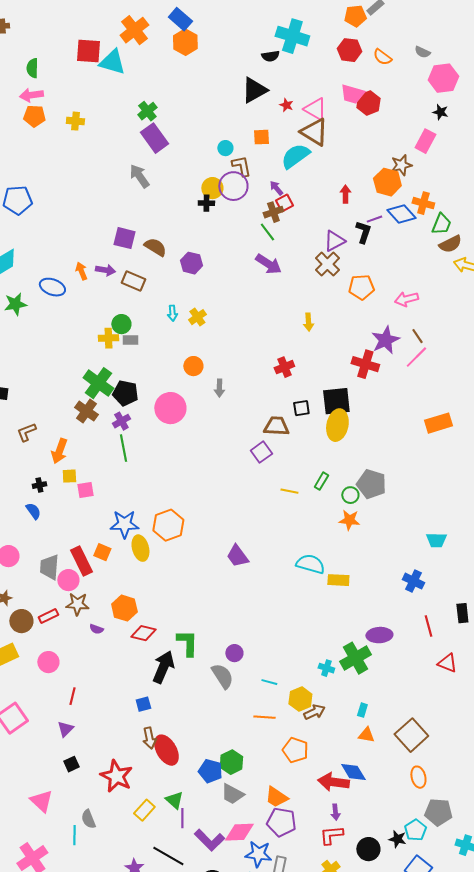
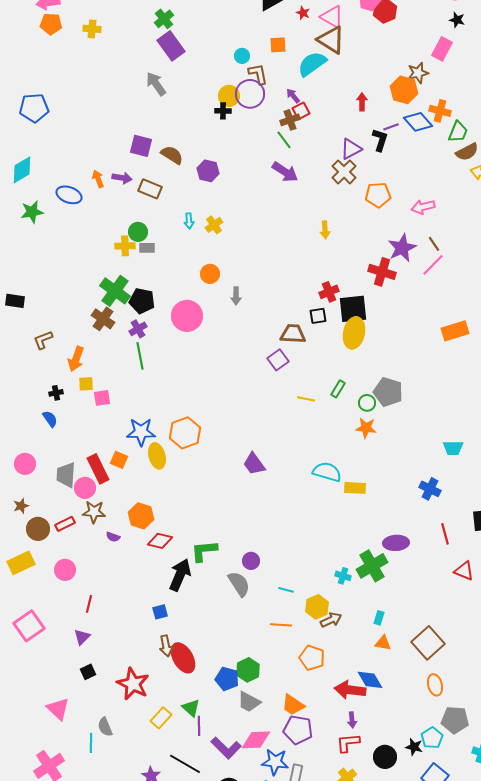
red cross: (284, 367) -> (329, 292), moved
green L-shape: (187, 643) -> (204, 551), turned -96

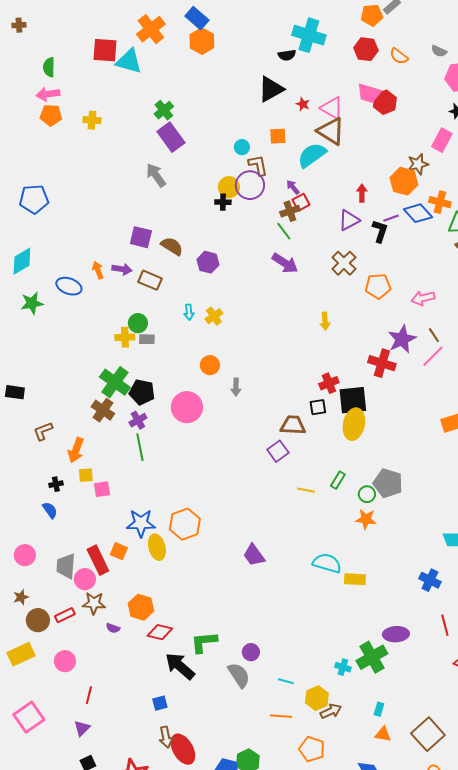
purple triangle: (351, 149) -> (349, 220), moved
black arrow: (180, 575) -> (180, 666), turned -72

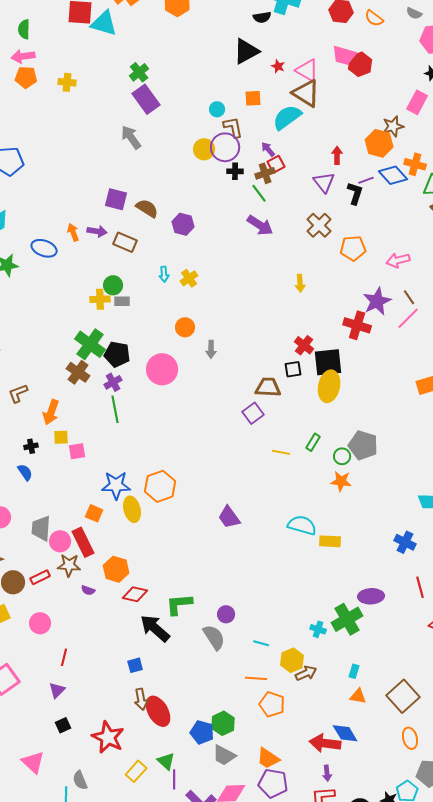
black cross: (223, 202) -> (235, 171), moved
purple triangle: (349, 220) -> (324, 182), turned -40
red cross: (329, 383) -> (304, 345), turned -30
red rectangle: (98, 560) -> (83, 542), moved
orange pentagon: (312, 749) -> (272, 704), moved

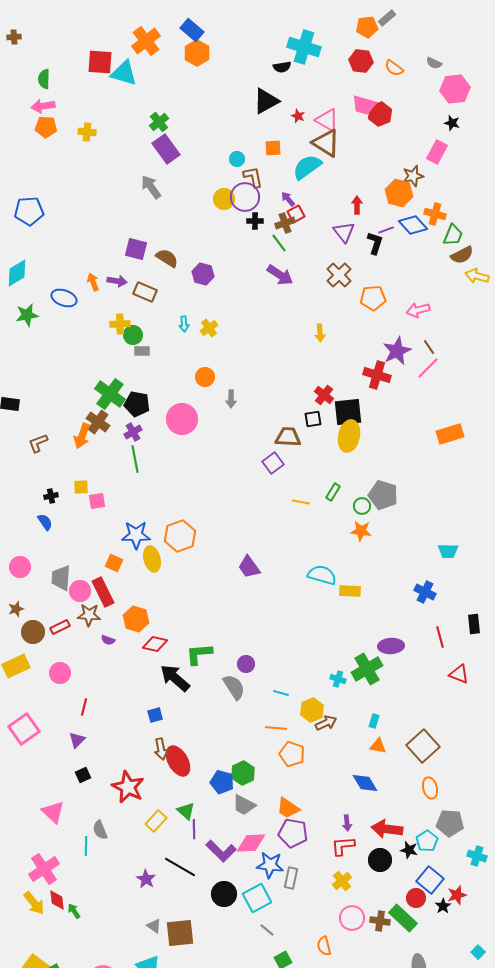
yellow cross: (100, 299) -> (120, 324), moved
orange arrow: (51, 412) -> (82, 436), moved
red arrow: (325, 743) -> (387, 829), moved

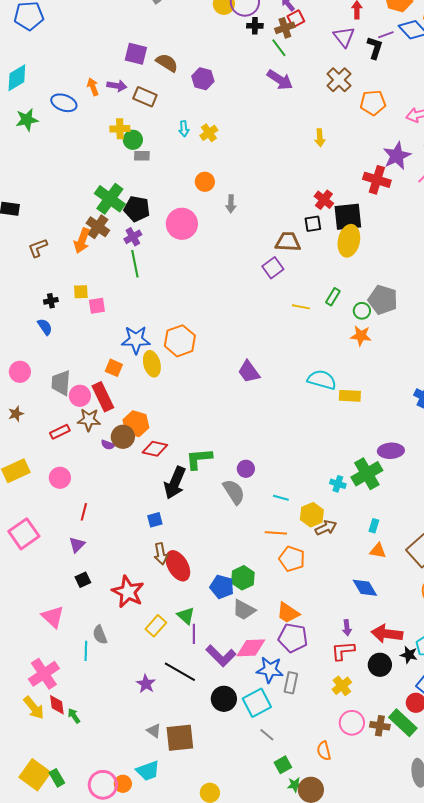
brown circle: (33, 632) -> (123, 437), moved
black arrow: (175, 678) -> (175, 483), turned -108

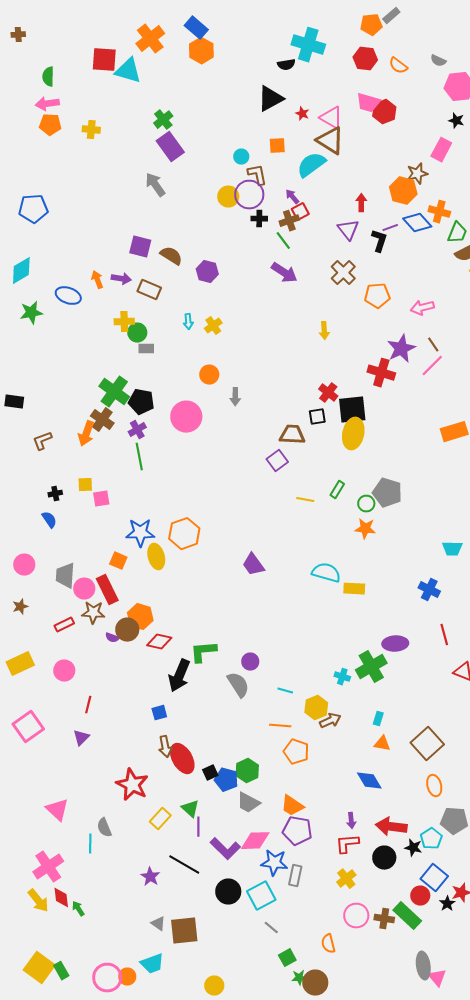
black square: (83, 580) -> (210, 773), moved

